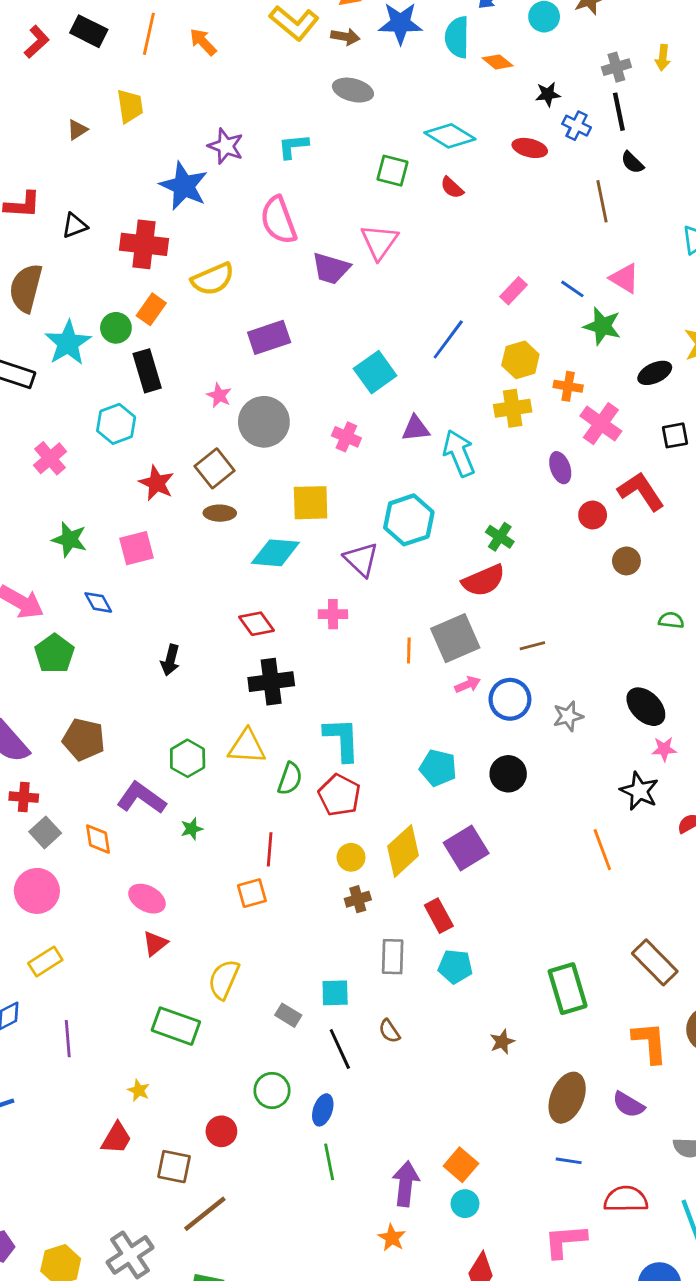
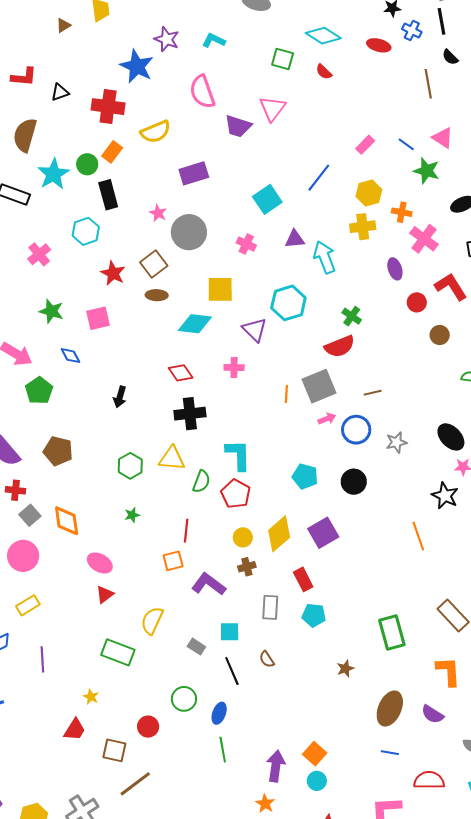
cyan L-shape: (293, 146) -> (214, 40), turned 30
purple L-shape: (141, 798) -> (209, 584), moved
orange diamond: (98, 839) -> (67, 521), size x1.4

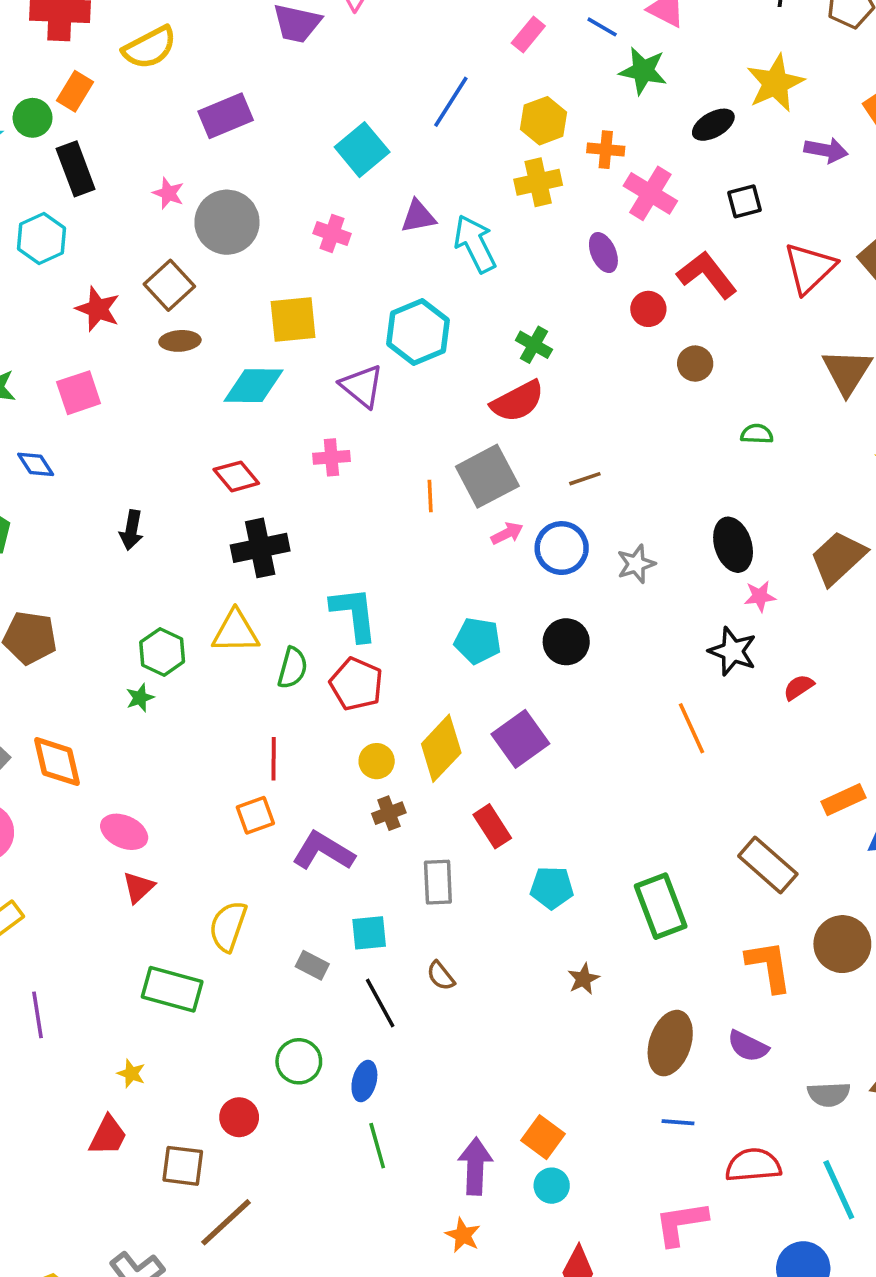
black ellipse: (451, 437) -> (733, 545), turned 32
green star: (132, 515) -> (140, 698), moved
cyan pentagon: (314, 615) -> (552, 888), moved

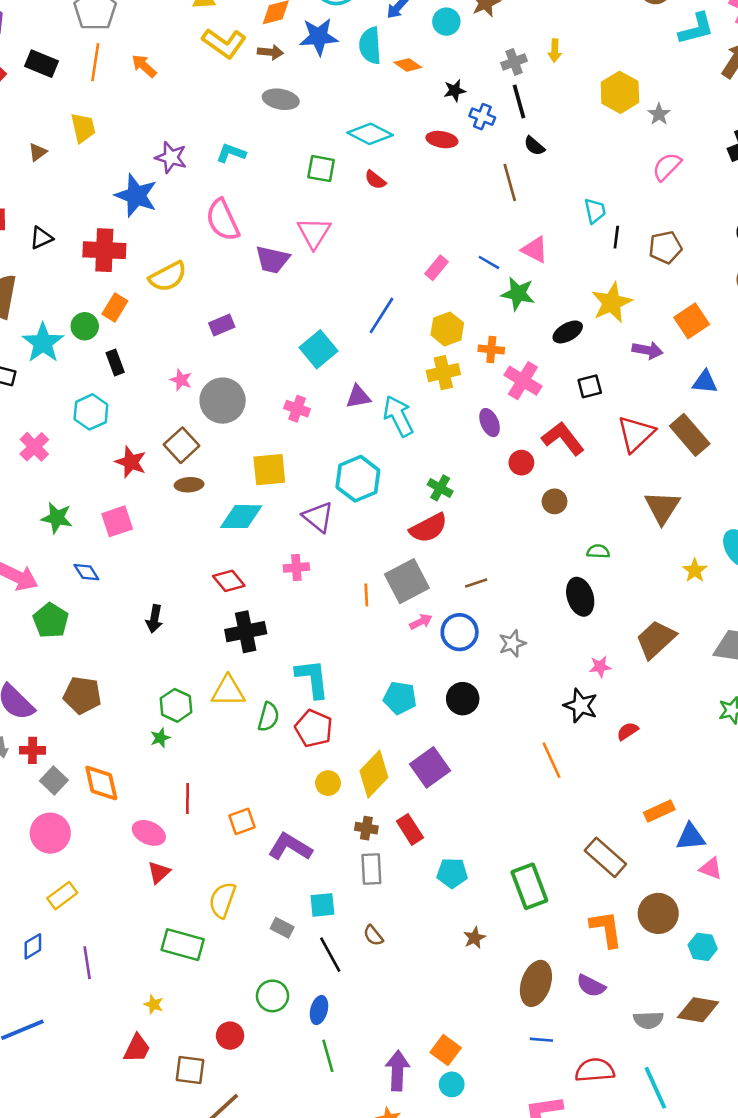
purple rectangle: (226, 116) -> (222, 325), size x0.7
black rectangle: (76, 169) -> (115, 363), size x0.7
black ellipse: (733, 545) -> (580, 597), moved
red line: (274, 759) -> (188, 799), moved
brown cross: (389, 813) -> (366, 828), moved, turned 30

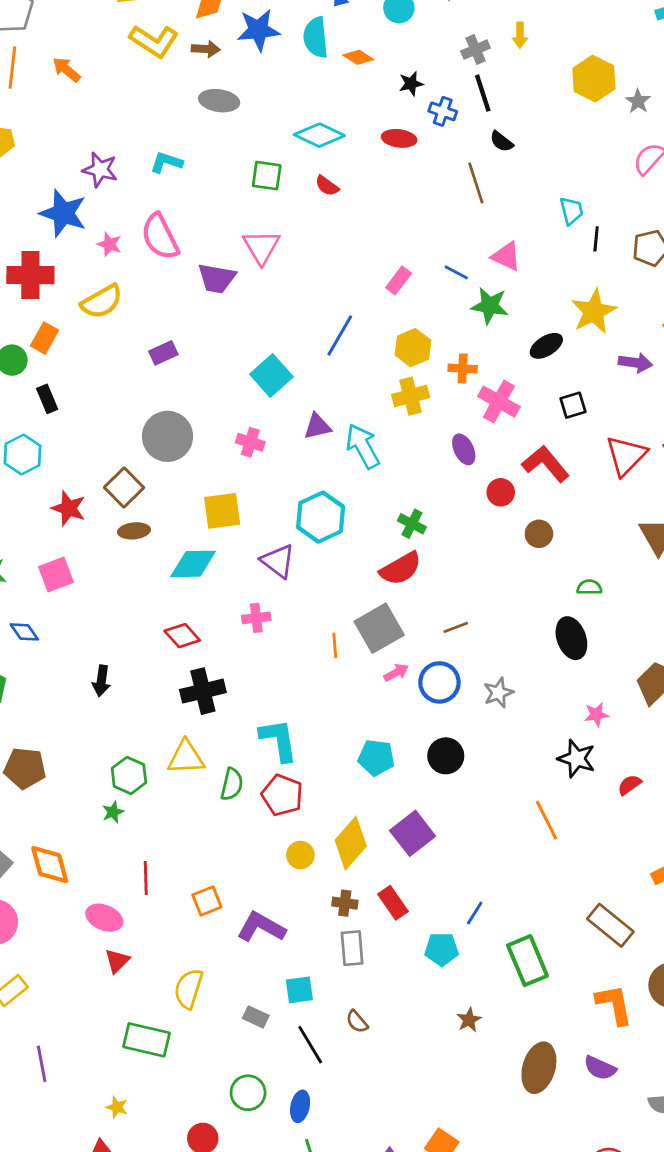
pink star: (181, 380) -> (109, 244), moved
blue line: (541, 1040) -> (475, 913), moved, turned -60

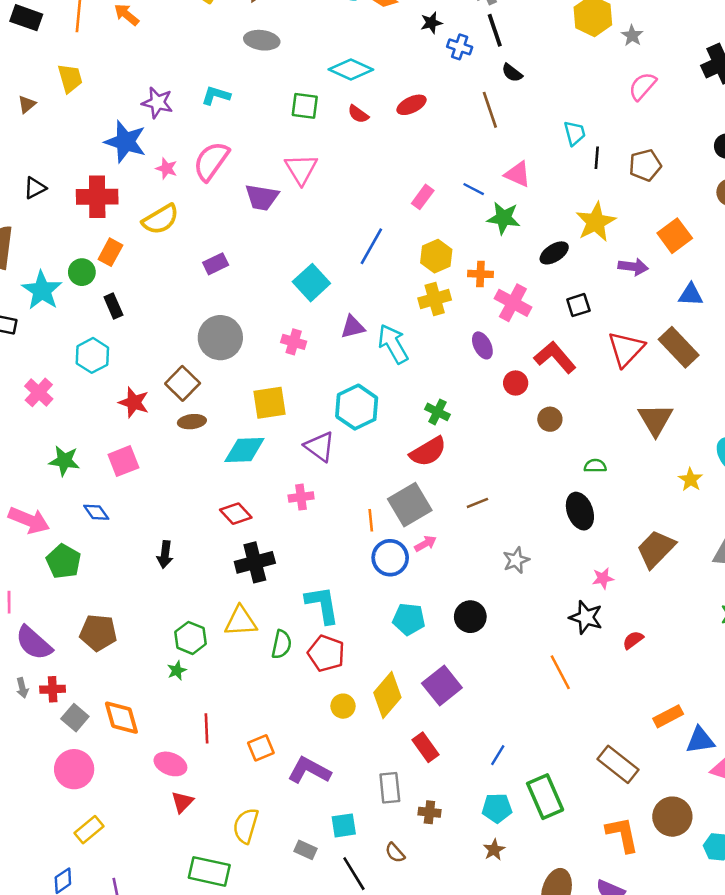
red ellipse: (399, 138) -> (412, 105), moved, turned -32
pink semicircle: (160, 237) -> (211, 161), turned 63
blue circle: (439, 682) -> (390, 558), moved
brown cross: (345, 903) -> (429, 812), moved
cyan pentagon: (442, 949) -> (497, 808), moved

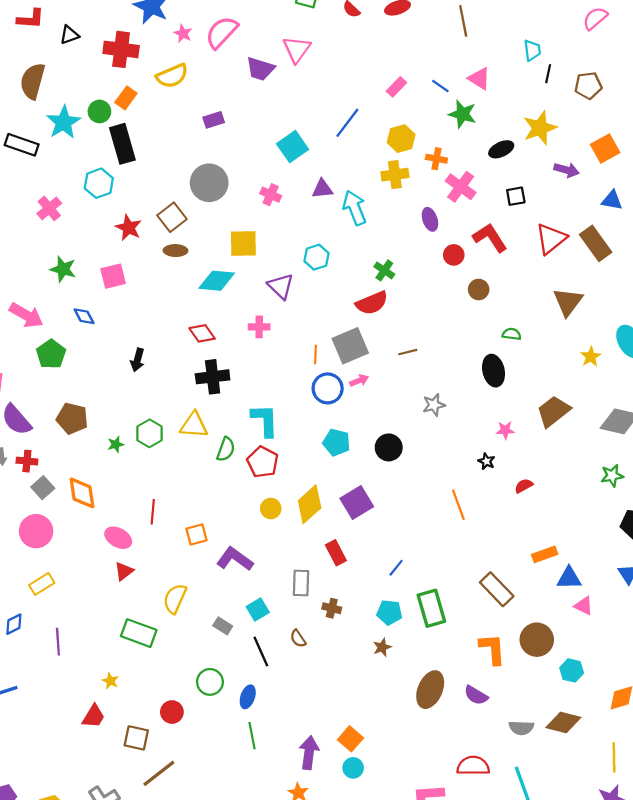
black rectangle: (113, 306) -> (122, 144), size x1.8
cyan hexagon: (357, 407) -> (317, 257), size x0.7
black star: (586, 617) -> (486, 461), size x0.6
green star: (177, 670) -> (116, 444), moved
cyan square: (344, 825) -> (258, 610), turned -30

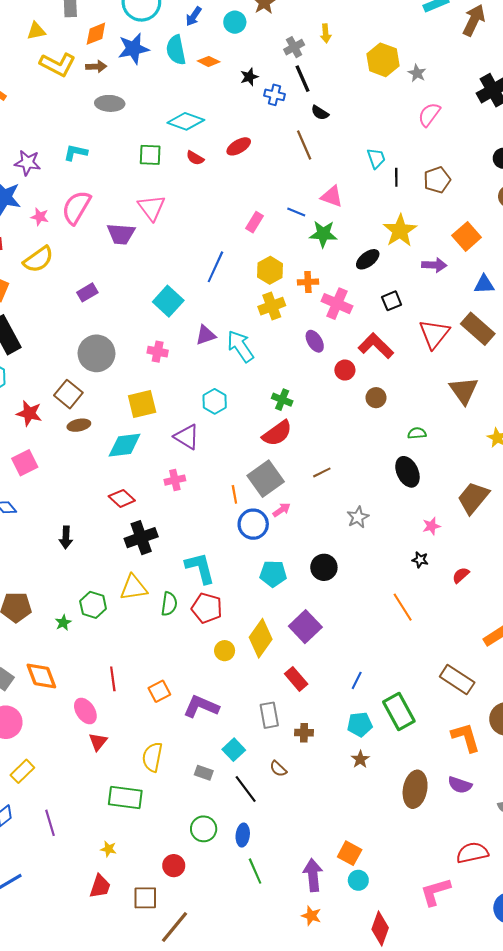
pink ellipse: (118, 538) -> (85, 711), turned 40

